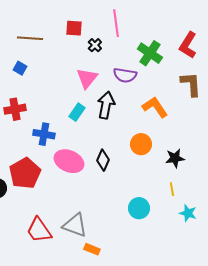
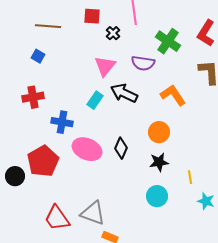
black arrow: (106, 105) -> (124, 93), turned -76
black star: (175, 158) -> (159, 162), moved

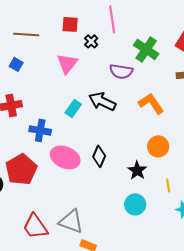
pink triangle: (105, 66) -> (67, 63), moved
orange circle: (159, 132) -> (158, 146), moved
black star: (159, 162) -> (137, 170), turned -30

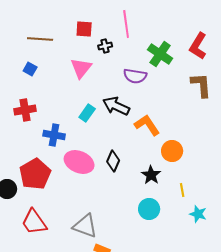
black cross: (91, 41) -> (105, 46), turned 32
orange L-shape: (151, 103) -> (147, 125), moved
red trapezoid: (35, 226) -> (34, 222), moved

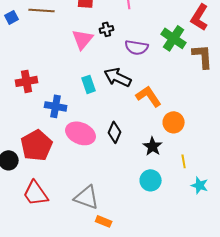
black cross: (105, 46) -> (107, 29), moved
green cross: (160, 54) -> (174, 38), moved
blue square: (30, 69) -> (12, 17), moved, turned 32
cyan rectangle: (87, 113) -> (89, 84), turned -54

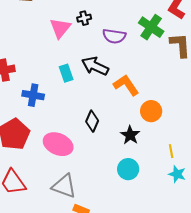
pink ellipse: (81, 133) -> (58, 144), moved
yellow line: (184, 161) -> (171, 151), moved

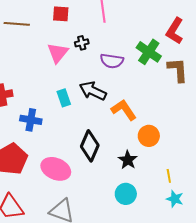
black diamond: (92, 121) -> (90, 146), size x1.4

